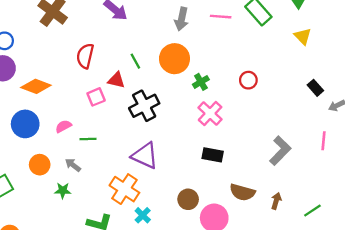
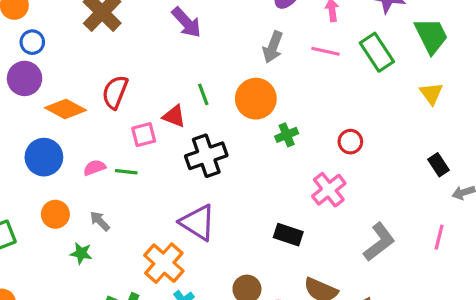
red semicircle: (85, 56) -> (115, 92), moved
pink cross: (210, 113) -> (329, 190), moved
green line: (88, 139) -> (126, 172), moved

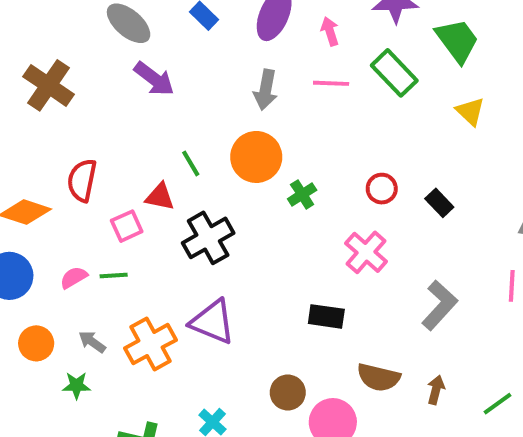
black rectangle: (438, 165) -> (439, 203), moved
orange cross: (164, 263) -> (151, 344), moved, turned 30

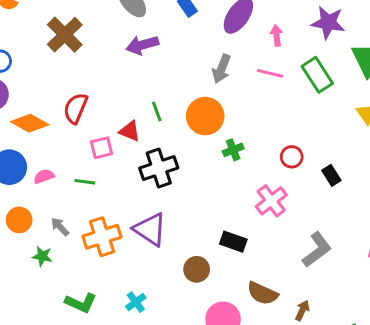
purple arrow: (154, 79) -> (142, 45), turned 116
pink semicircle: (74, 277) -> (44, 176), moved
brown circle: (288, 392) -> (197, 269), moved

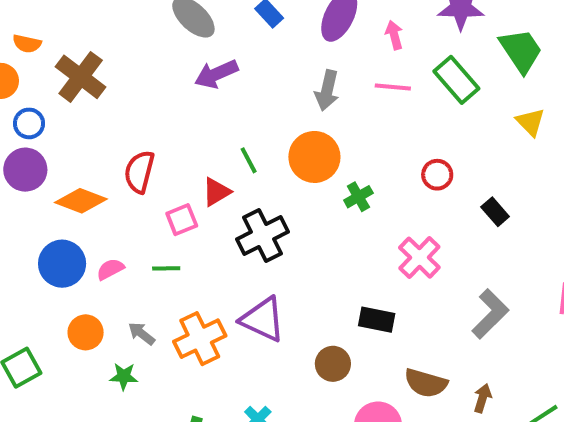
brown cross: (65, 35) -> (81, 77), moved
red triangle: (130, 131) -> (216, 192), turned -45
red circle: (292, 157) -> (437, 175), moved

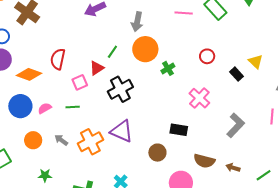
gray arrow: (327, 90) -> (137, 22), moved
yellow triangle: (530, 122) -> (256, 62), moved
green line: (249, 160) -> (112, 52), turned 64
green star: (124, 376) -> (45, 175), moved
brown arrow: (482, 398) -> (233, 168), turned -88

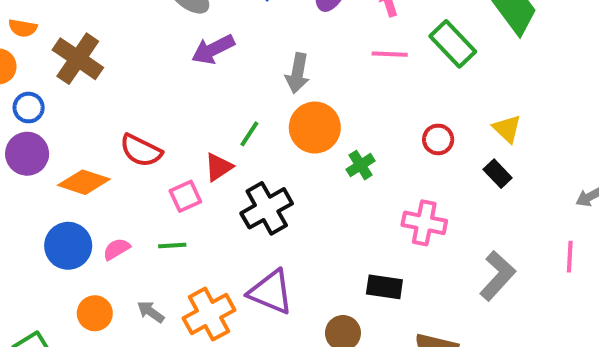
red semicircle: (58, 59) -> (141, 151), turned -75
yellow triangle: (256, 62) -> (507, 129), moved
pink cross: (199, 98) -> (424, 223), turned -30

